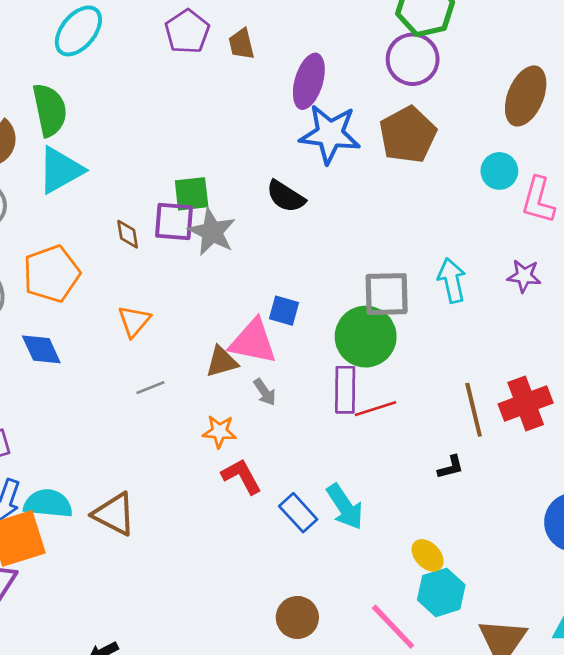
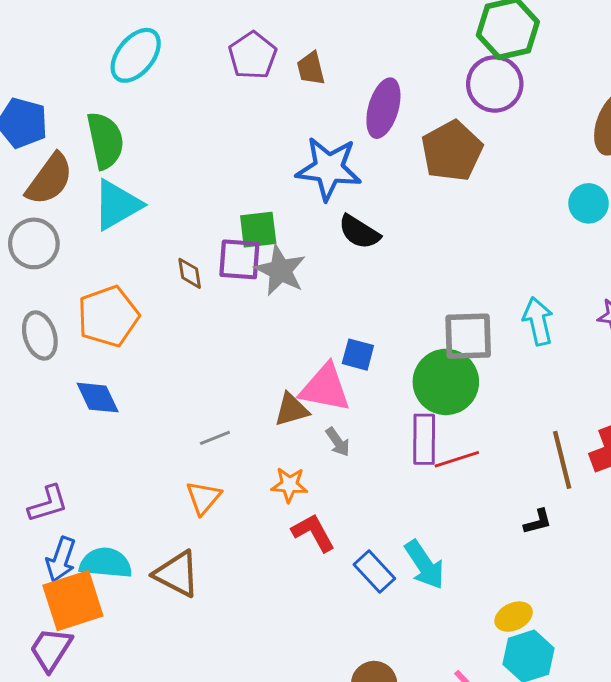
blue star: (330, 134) -> (329, 168), moved
brown pentagon: (408, 135) -> (452, 151), moved
orange triangle: (134, 321) -> (203, 498), moved
yellow ellipse: (428, 555) -> (514, 617), turned -72

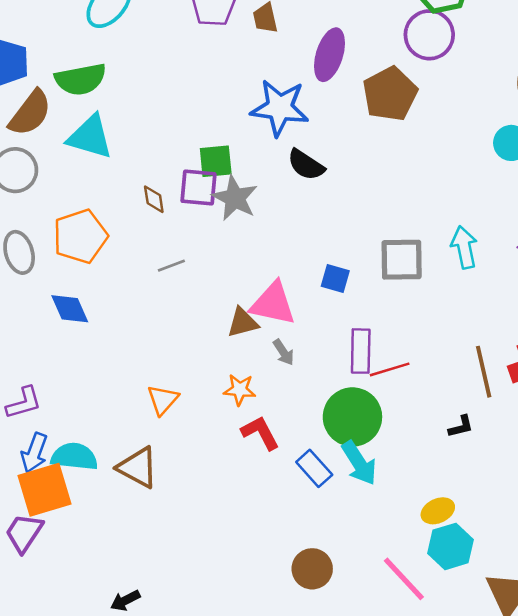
green semicircle: (105, 140) -> (81, 79), turned 90
cyan triangle: (117, 205) -> (90, 137), turned 45
blue square: (358, 355) -> (335, 278), moved
green circle: (446, 382) -> (352, 417), moved
gray line: (215, 438) -> (171, 266), moved

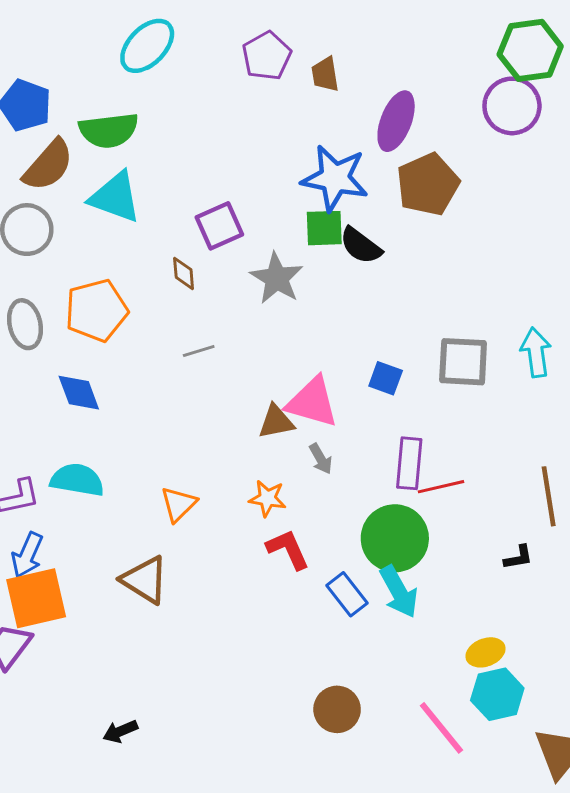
brown pentagon: (390, 94) -> (428, 184), moved
green square: (216, 161) -> (324, 228), moved
purple square: (199, 188) -> (219, 226), moved, turned -33
cyan semicircle: (74, 457) -> (77, 480), moved

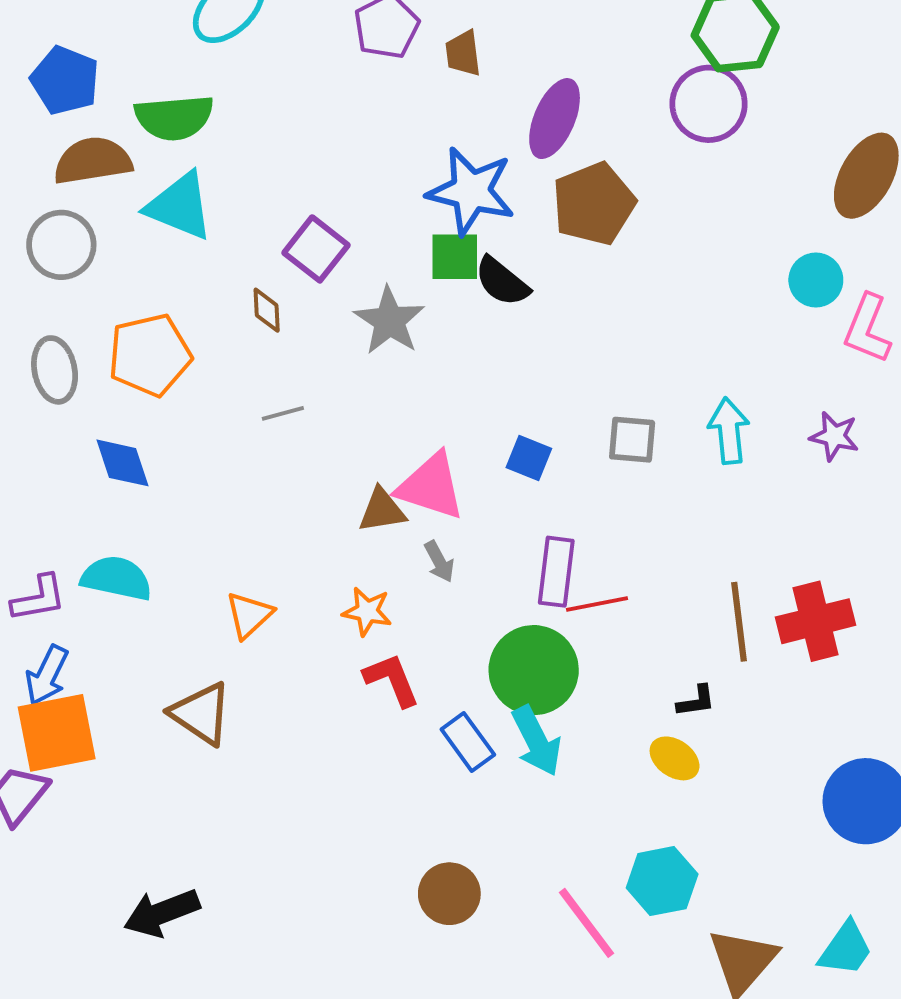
brown semicircle: (48, 165) -> (93, 161), turned -142
purple square: (219, 226) -> (316, 249), turned -30
gray square: (463, 362) -> (632, 440), size x0.7
yellow ellipse: (486, 652) -> (675, 758), moved, turned 54
black arrow: (120, 731) -> (162, 913), size x1.6

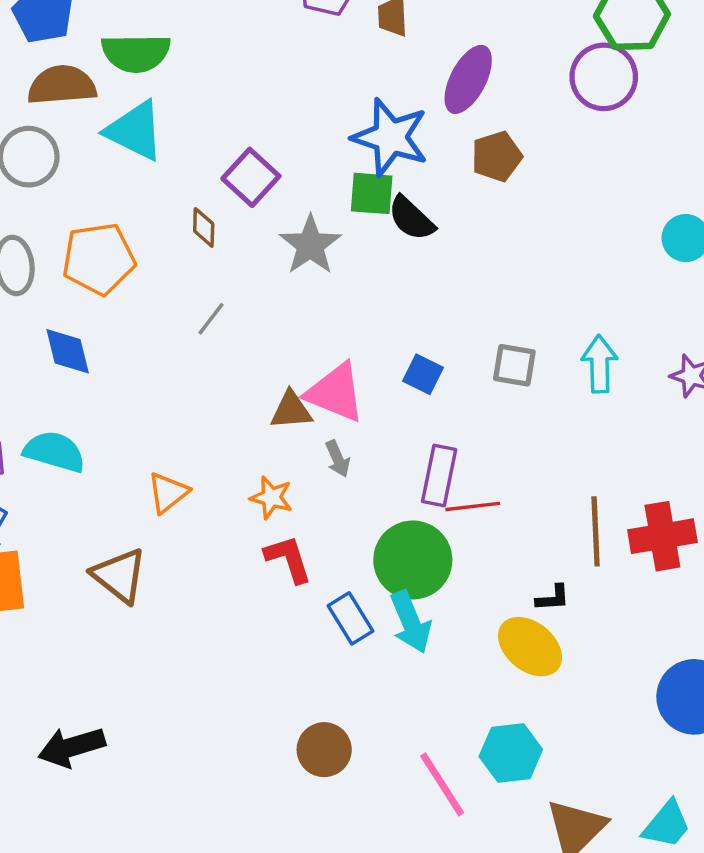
brown pentagon: (594, 204) -> (497, 156), size x0.7
gray line: (283, 413) -> (211, 319), turned -42
yellow ellipse: (675, 758) -> (530, 647), size x1.5

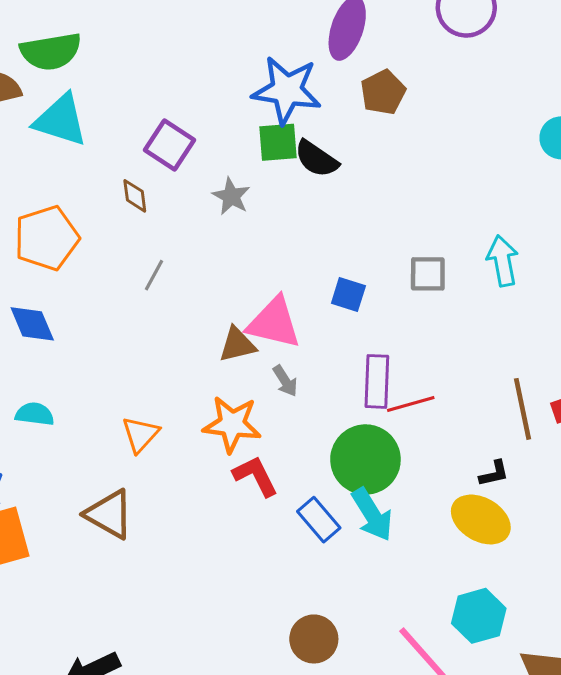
gray star: (310, 245) -> (231, 196), size x0.7
cyan semicircle: (54, 452) -> (35, 414), size x0.7
orange star: (271, 497) -> (232, 424), size x1.5

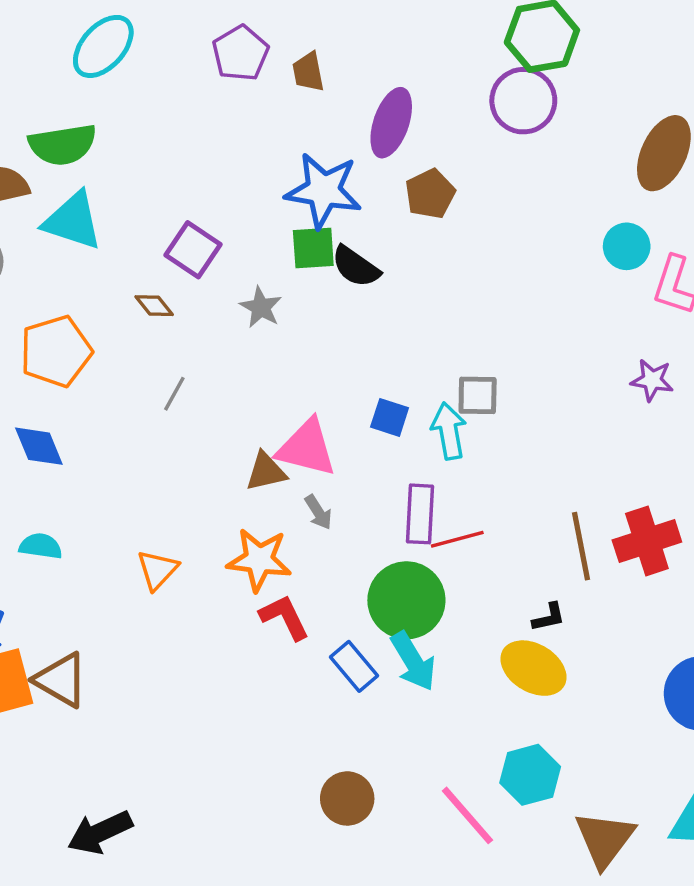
brown diamond: (135, 196) -> (154, 306), turned -32
cyan arrow: (503, 261) -> (449, 431), moved
brown triangle: (109, 514) -> (61, 680), moved

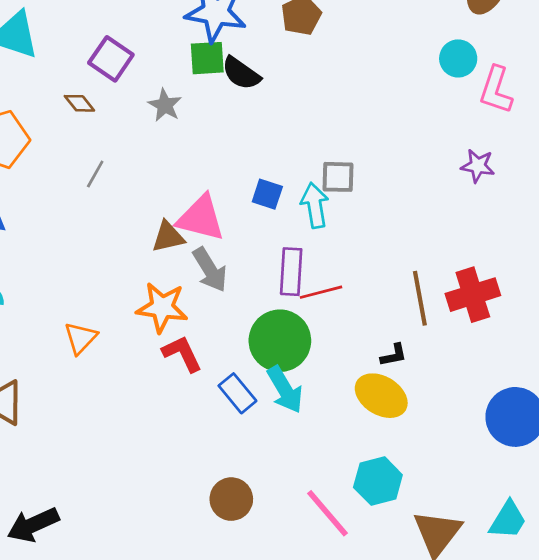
gray arrow: (318, 512) -> (210, 270), size x1.6
orange triangle: (157, 570) -> (81, 338), moved

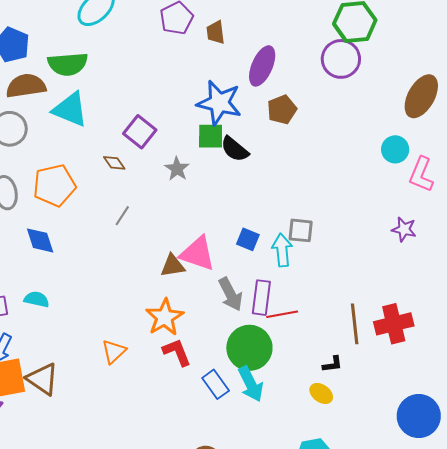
gray arrow: (210, 270) -> (231, 294), moved
orange star: (162, 307) -> (165, 317), turned 30
orange triangle: (81, 338) -> (114, 351), moved
yellow ellipse: (381, 396) -> (321, 393), size x0.6

